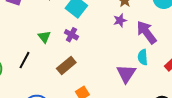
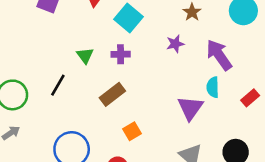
purple star: (120, 20) -> (175, 44), moved
purple cross: (71, 35) -> (121, 54), turned -32

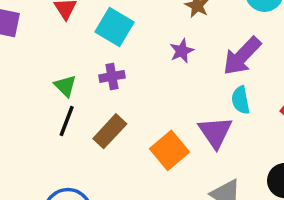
purple arrow: (219, 55) -> (242, 56), turned -92
black line: (58, 85) -> (67, 121), moved
orange square: (132, 131) -> (170, 150), moved, size x1.5

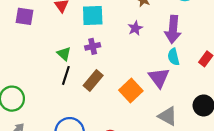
cyan square: (115, 27) -> (93, 15), turned -30
purple arrow: (242, 56) -> (173, 29), turned -36

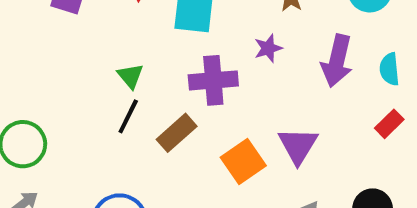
purple cross: (93, 46) -> (213, 80), moved, size x1.6
cyan semicircle: (173, 57) -> (389, 69), moved

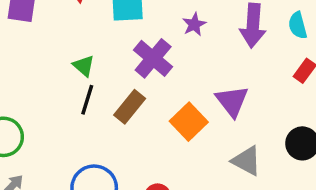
purple cross: (213, 80) -> (153, 58), turned -36

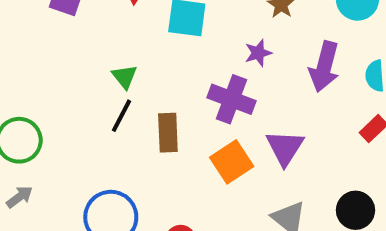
purple cross: (153, 58) -> (231, 99), moved, turned -30
brown rectangle: (130, 107) -> (168, 133), turned -52

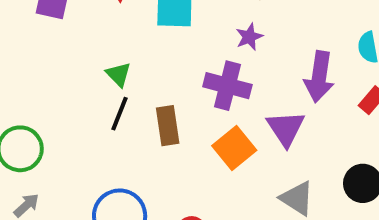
purple arrow: (324, 67) -> (319, 77), moved

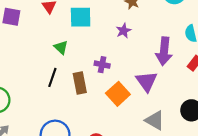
green triangle: (119, 74) -> (61, 47), moved
purple cross: (227, 86) -> (102, 65), moved, size x0.6

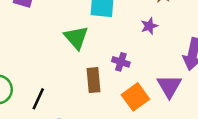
green triangle: (61, 47) -> (76, 37), size x1.5
black line: (52, 77) -> (38, 99), moved

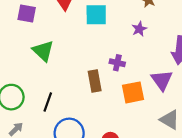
green triangle: (76, 37) -> (43, 51), moved
orange square: (135, 97) -> (133, 92), turned 30

